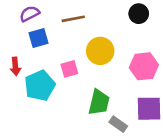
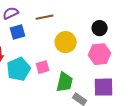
black circle: (139, 14) -> (100, 28), moved
pink square: (69, 69) -> (43, 67), moved

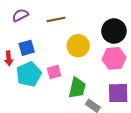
black circle: (100, 28) -> (114, 31), size x1.5
blue square: (18, 32) -> (27, 48), moved

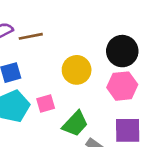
brown line: (56, 19) -> (31, 36), moved
green trapezoid: (77, 88) -> (75, 124), turned 30

